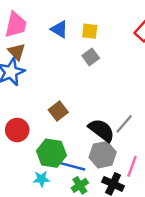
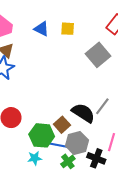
gray square: (91, 57) -> (98, 55), moved, size x1.6
brown square: (58, 111) -> (62, 125), moved
gray hexagon: (103, 155) -> (77, 143), moved

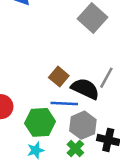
brown square: (62, 125) -> (59, 77), moved
blue line: (60, 145) -> (64, 103), moved

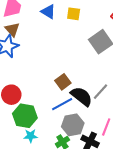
blue line: (64, 103) -> (62, 104), turned -45
green hexagon: (40, 122) -> (25, 116), moved

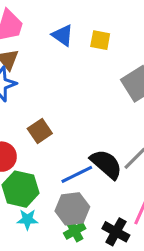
brown square: (63, 82) -> (40, 131), moved
gray hexagon: (73, 125) -> (72, 209), moved

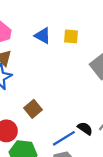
black semicircle: (106, 164) -> (85, 128), size x0.6

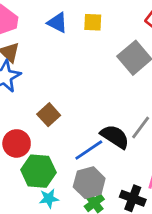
black semicircle: (85, 128) -> (115, 137), size x1.5

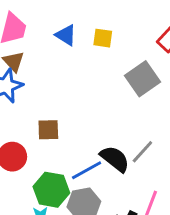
brown square: (49, 115) -> (48, 130), turned 35
green hexagon: (38, 171) -> (51, 190), moved

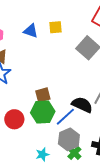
brown square: (48, 130) -> (43, 95), moved
green hexagon: (51, 190) -> (43, 112), moved

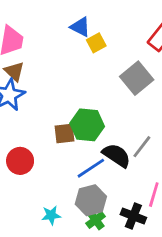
yellow square: (55, 27) -> (96, 43), turned -32
blue triangle: (31, 31) -> (80, 27), moved
green hexagon: (43, 112) -> (87, 125), moved

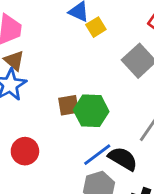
brown square: (64, 134) -> (68, 105), moved
black semicircle: (116, 155) -> (123, 159), moved

